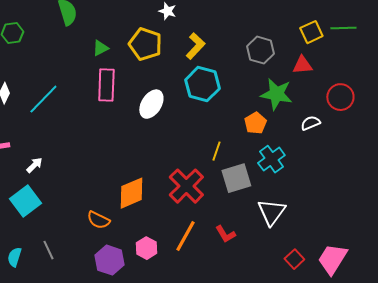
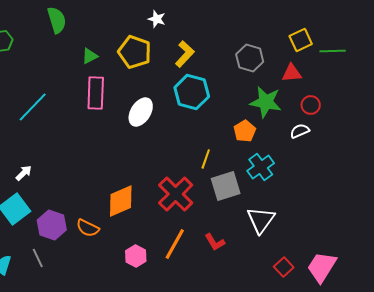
green line: (343, 28) -> (333, 51), moved
red circle: (340, 97) -> (311, 105), moved, size x0.7
purple hexagon: (109, 260) -> (52, 225), moved

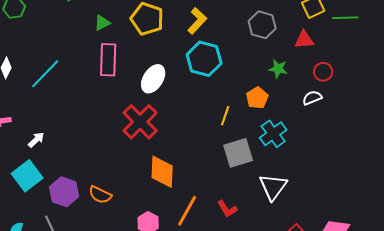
green star: (266, 102) -> (278, 69), size x0.6
yellow line: (206, 159) -> (225, 116), moved
red cross: (176, 194) -> (140, 122), moved
orange diamond: (121, 201) -> (162, 172), moved, turned -64

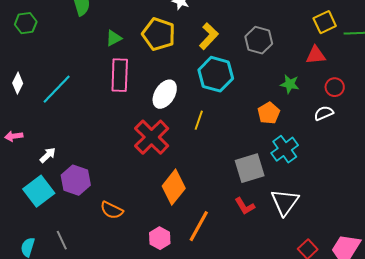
gray hexagon: (262, 25) -> (259, 40), moved
yellow line: (225, 116) -> (199, 120), moved
orange diamond: (162, 172) -> (174, 187), turned 36
purple hexagon: (64, 192) -> (76, 180), moved
red L-shape: (227, 209) -> (245, 206), moved

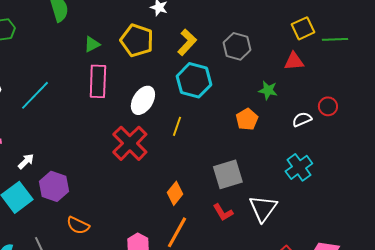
red circle: (335, 87) -> (328, 106), moved
cyan cross: (285, 149) -> (299, 167), moved
orange diamond: (174, 187) -> (175, 193), moved, size x0.7
orange semicircle: (112, 210) -> (78, 225), moved

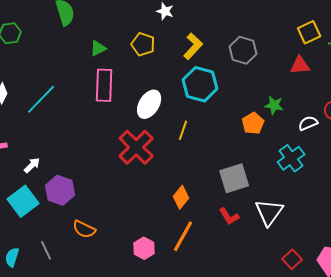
yellow pentagon: (137, 40) -> (143, 44), size x0.7
green star: (268, 90) -> (274, 105), moved
cyan cross: (299, 167) -> (291, 158), moved

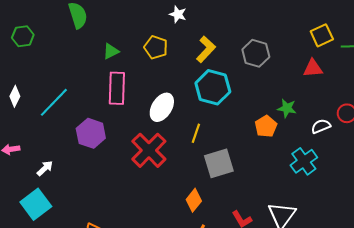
gray square: (234, 178) -> (219, 163), moved
purple hexagon: (60, 190) -> (91, 133), moved

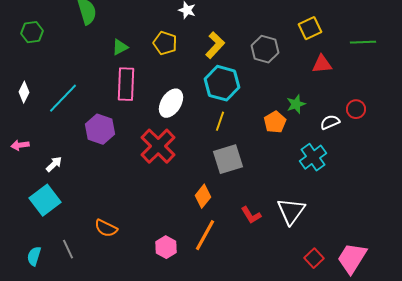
yellow square: (322, 35) -> (310, 28), moved
green star: (287, 108) -> (296, 104), turned -30
yellow line: (196, 133) -> (220, 121), moved

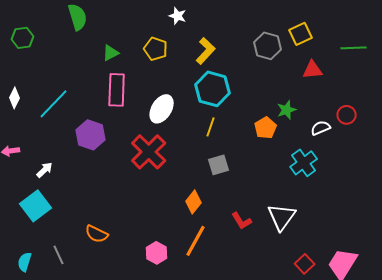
gray hexagon: (265, 49) -> (268, 46), moved
gray square: (228, 159) -> (219, 165), size x0.7

